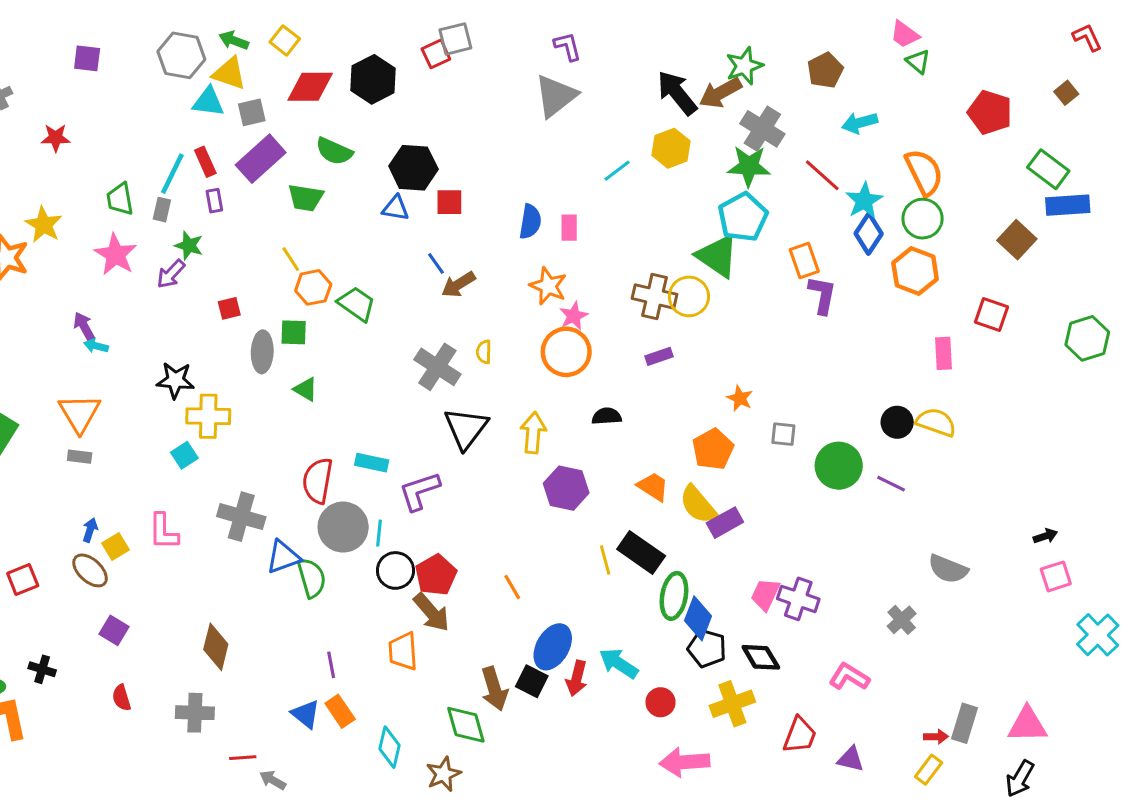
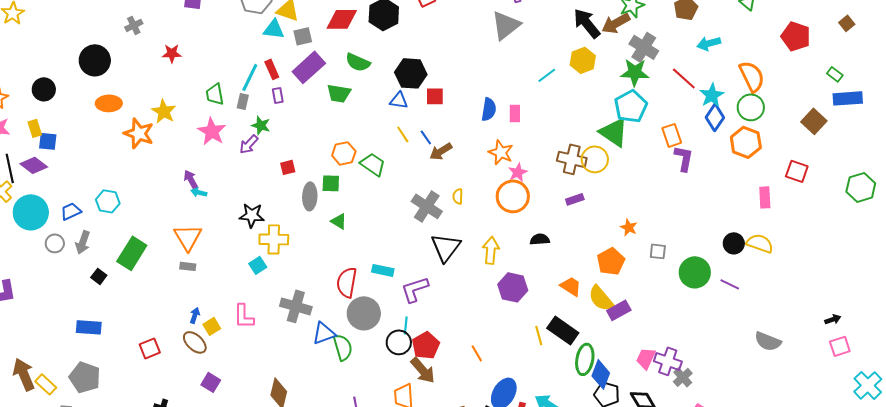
green rectangle: (1048, 169) -> (835, 74), size x0.6
yellow line: (291, 259) -> (403, 134), moved
cyan line: (379, 533) -> (406, 325), moved
gray cross: (902, 620) -> (683, 377), moved

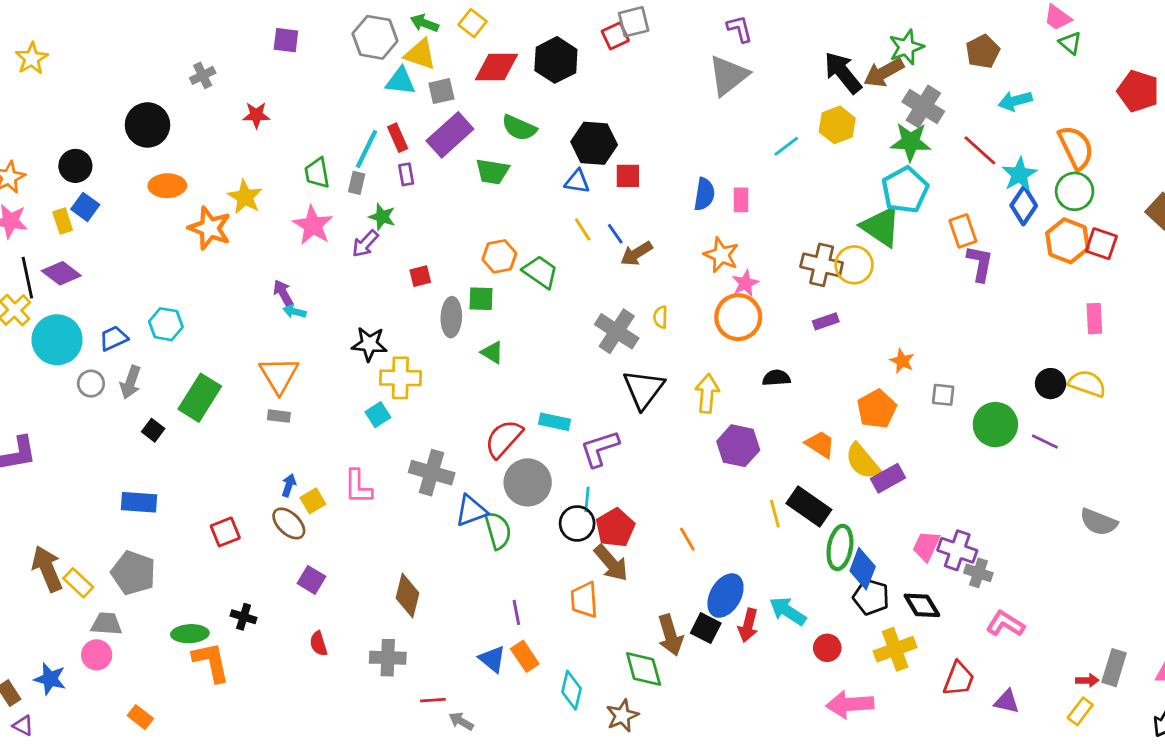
blue square: (48, 141) -> (85, 207), moved, turned 30
red square: (797, 171) -> (1101, 244), moved
red semicircle: (347, 282) -> (504, 439), turned 32
gray cross: (683, 377) -> (978, 573), turned -30

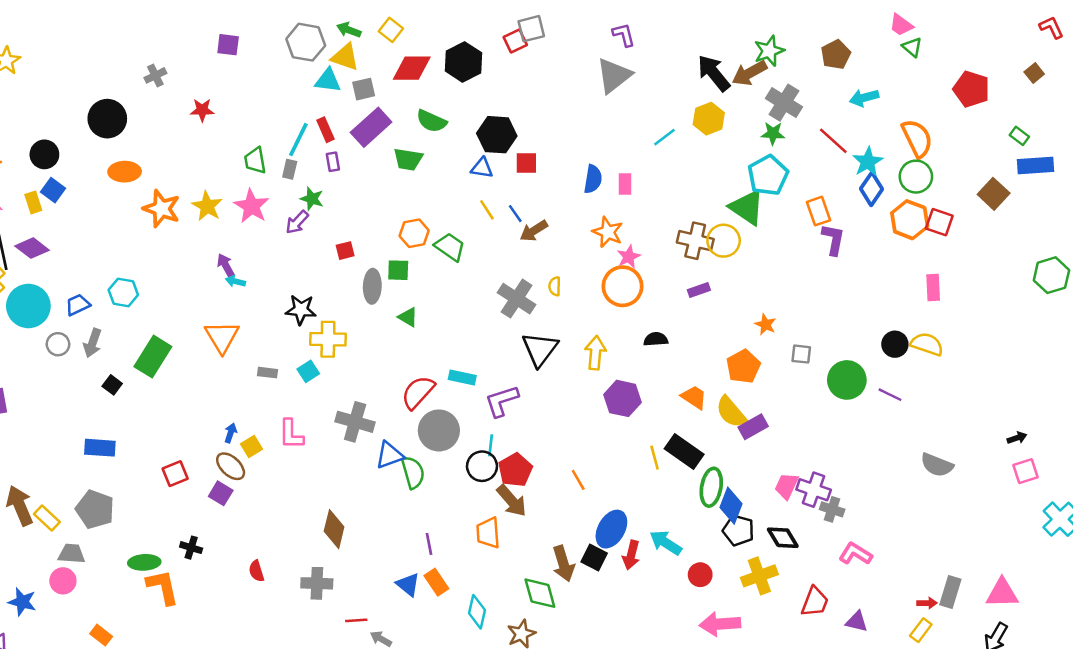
green star: (911, 142) -> (773, 133), size x0.7
yellow star: (245, 197) -> (207, 206), moved
gray rectangle: (279, 416) -> (268, 373), moved
purple square: (311, 580) -> (221, 493), moved

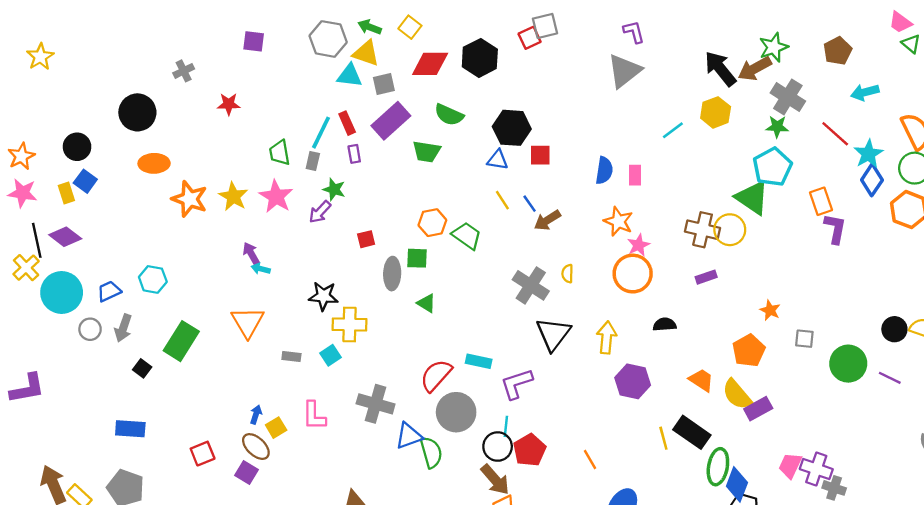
brown arrow: (512, 501) -> (495, 480), moved

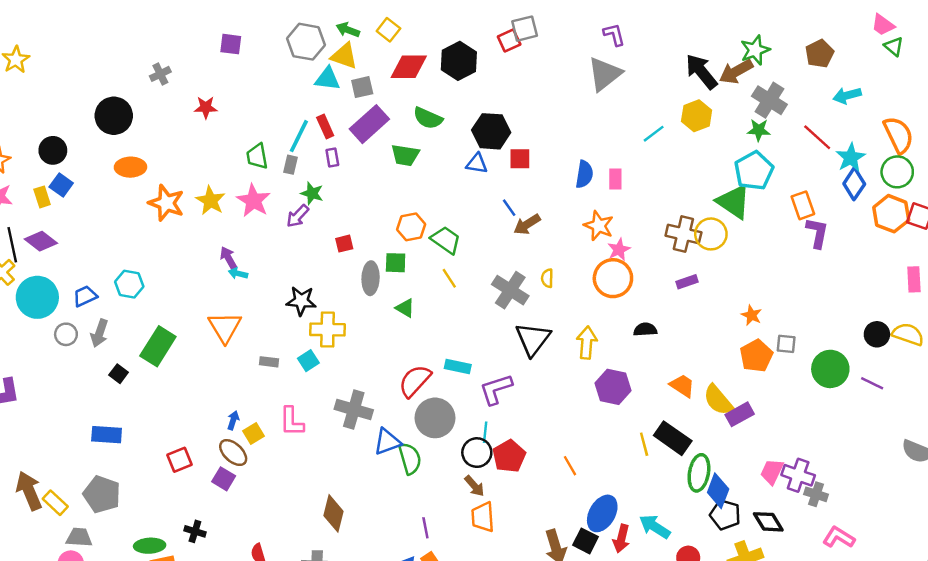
yellow line: (502, 200) -> (449, 278), moved
orange pentagon: (749, 351) -> (756, 356), moved
brown arrow: (495, 480) -> (474, 486), size x0.7

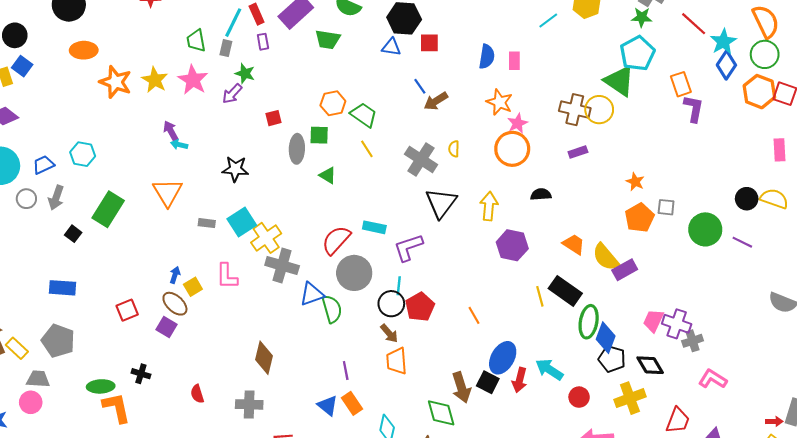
yellow cross: (328, 330) -> (266, 238), moved, turned -36
cyan square: (308, 361) -> (242, 222), size x1.5
gray cross: (816, 494) -> (693, 341), turned -36

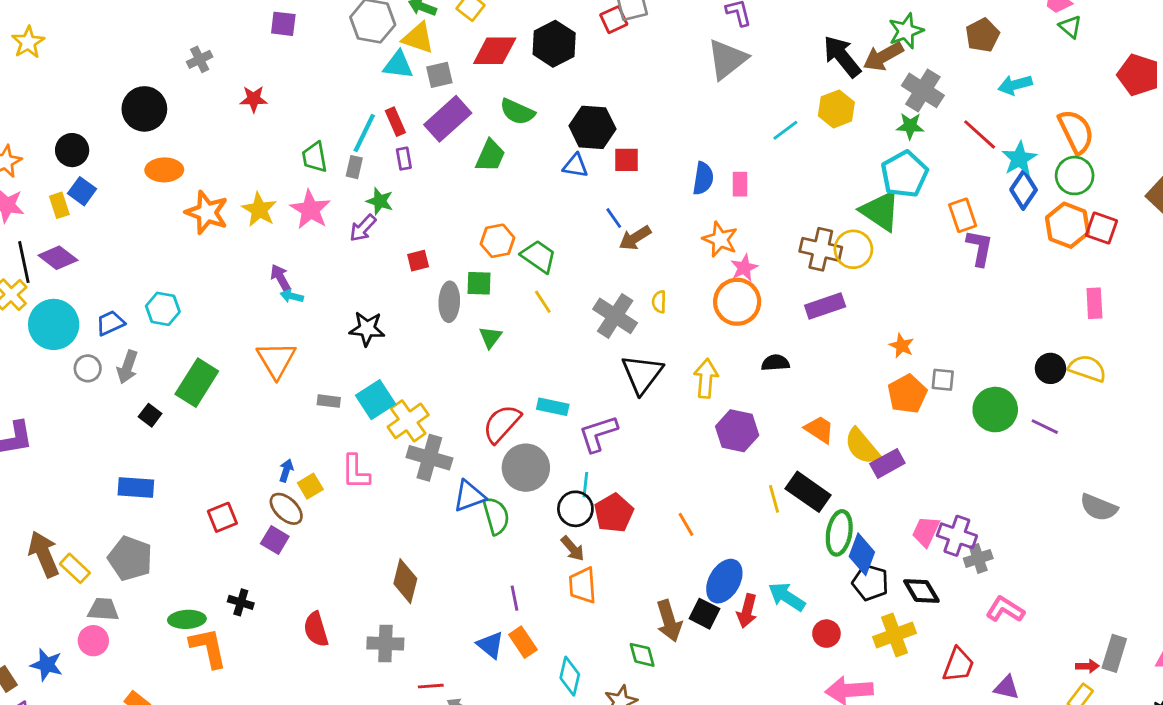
green trapezoid: (328, 40) -> (490, 156), turned -75
purple rectangle: (578, 152) -> (825, 306), size x1.5
green triangle: (328, 175) -> (490, 337), turned 36
red semicircle: (197, 394) -> (316, 629), size x1.4
green diamond: (441, 413) -> (642, 655), size x0.7

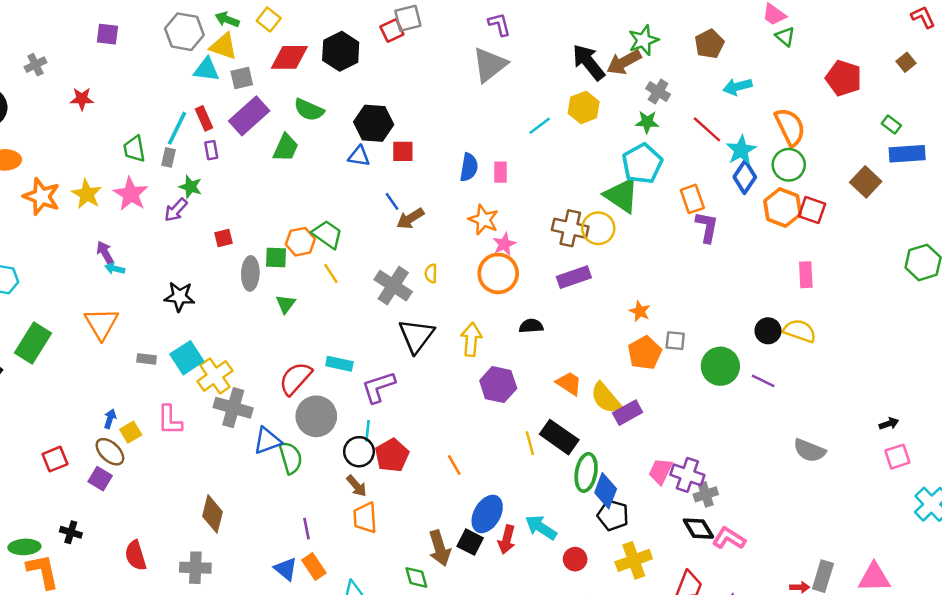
gray cross: (923, 90) -> (658, 92), size x0.7
orange hexagon: (497, 241) -> (300, 242), moved
black diamond: (921, 591) -> (698, 529), moved

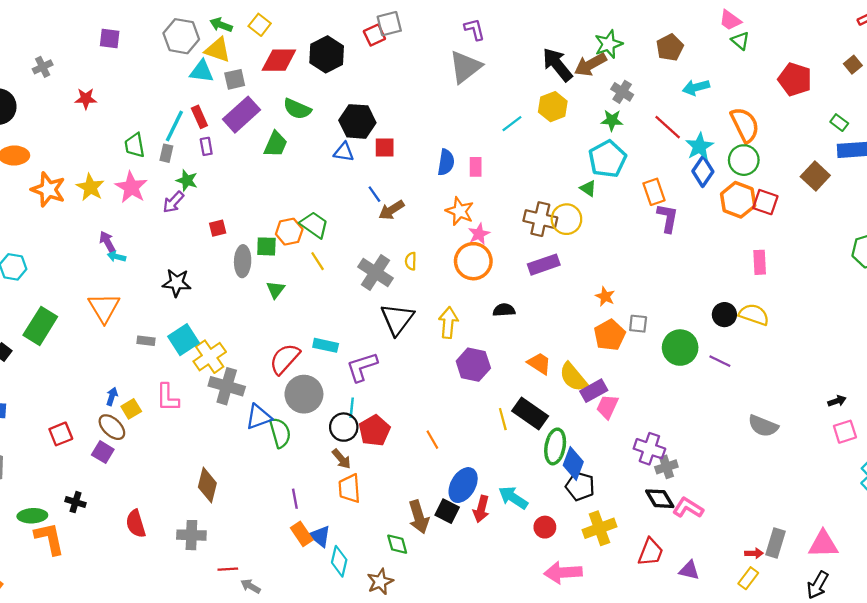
green triangle: (621, 195) -> (588, 188), size x0.5
pink trapezoid: (661, 471) -> (607, 407), moved
blue triangle: (286, 569) -> (320, 536), moved

